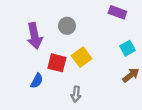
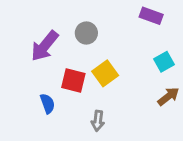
purple arrow: (34, 36) -> (45, 46), turned 50
blue semicircle: (37, 81) -> (47, 104), turned -48

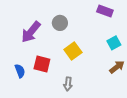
red square: (73, 80) -> (42, 64), moved
blue semicircle: (47, 104) -> (20, 71), moved

